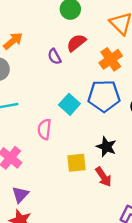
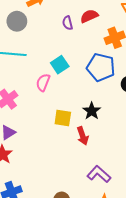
cyan square: (69, 104) -> (60, 65), moved

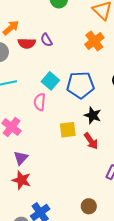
red semicircle: (89, 16) -> (27, 43), moved, turned -138
blue pentagon: (101, 67) -> (80, 85), moved

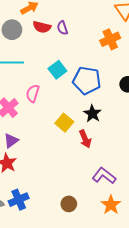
pink semicircle: (40, 102) -> (33, 93), moved
yellow square: (68, 130) -> (64, 123), turned 36

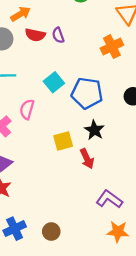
yellow square: (64, 123) -> (63, 141), turned 36
brown circle: (69, 204) -> (51, 232), moved
orange star: (111, 205) -> (118, 232), turned -30

